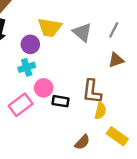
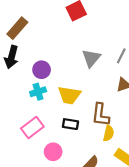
yellow trapezoid: (50, 27) -> (69, 95), moved
gray triangle: (82, 32) -> (91, 58), turned 30
pink circle: (44, 88) -> (53, 152), moved

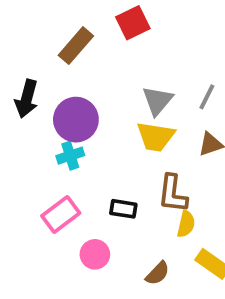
brown rectangle: (17, 28) -> (76, 46), moved
purple circle: (42, 70) -> (76, 120), size x1.5
yellow trapezoid: (69, 95) -> (156, 137), moved

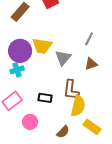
gray triangle: (158, 101) -> (63, 58), moved
yellow trapezoid: (156, 137) -> (42, 46), moved
yellow semicircle: (186, 224) -> (78, 106), size x1.5

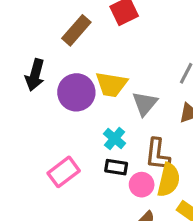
cyan cross: (17, 70) -> (115, 138), moved, turned -32
pink circle: (30, 122) -> (142, 185), moved

